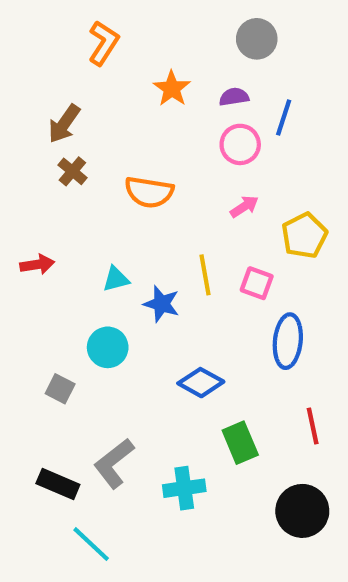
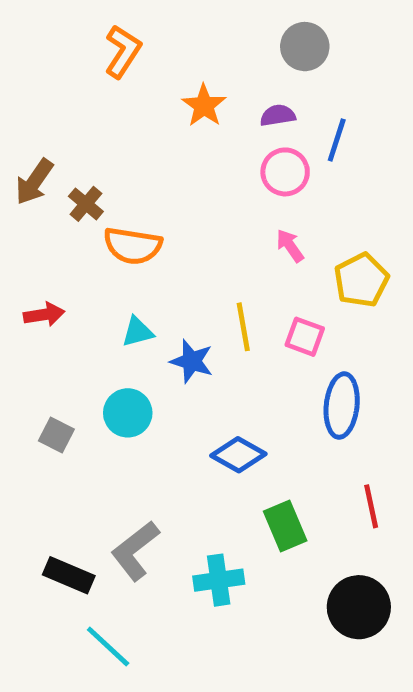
brown arrow: (64, 124) -> (34, 182), moved
orange semicircle: (149, 192) -> (133, 246), moved
pink arrow: (244, 207) -> (290, 246), turned -92
gray square: (60, 389) -> (56, 435), moved

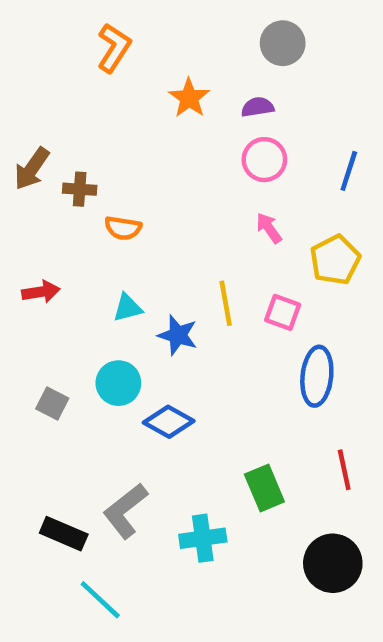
blue line: (337, 140) -> (349, 171), moved
brown cross: (86, 204) -> (80, 189), turned -36
orange semicircle: (133, 246) -> (123, 228), size x0.7
blue diamond: (238, 455) -> (169, 422), moved

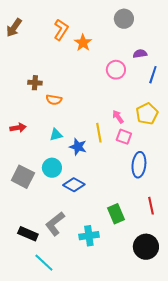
orange L-shape: (114, 48) -> (61, 30), moved
purple semicircle: (258, 107) -> (140, 54), moved
brown arrow: (32, 169) -> (14, 28), moved
pink arrow: (269, 228) -> (118, 117), moved
gray square: (52, 404) -> (23, 177), size x1.6

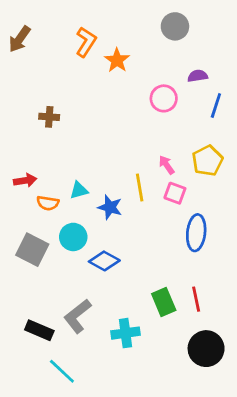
orange semicircle: (54, 100) -> (48, 203), moved
red line: (151, 206) -> (196, 299), moved

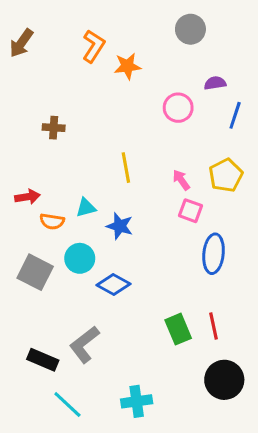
orange star: (117, 60) -> (127, 66), turned 30
yellow line: (140, 187) -> (126, 168), moved
cyan cross: (126, 333) -> (137, 401), moved

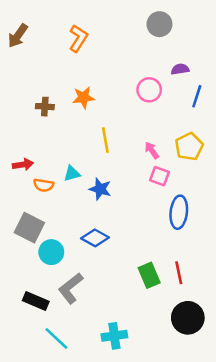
orange star: (127, 66) -> (83, 98), moved
cyan circle: (80, 258) -> (51, 252), moved

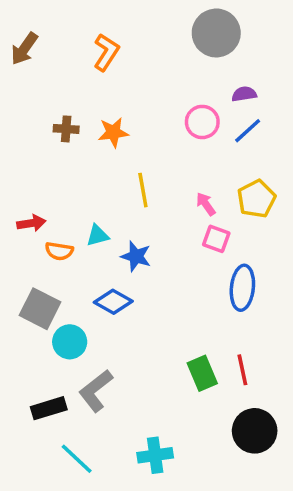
gray circle: (159, 24) -> (216, 33), size x1.4
blue line: (197, 96) -> (248, 131), moved, turned 30
brown cross: (45, 107) -> (66, 129), moved
blue diamond: (95, 238) -> (113, 302), moved
black rectangle: (36, 301) -> (49, 408), turned -40

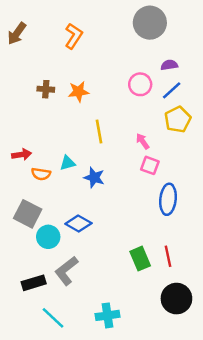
yellow pentagon: (256, 199) -> (178, 119), moved
blue diamond: (113, 302) -> (78, 223), moved

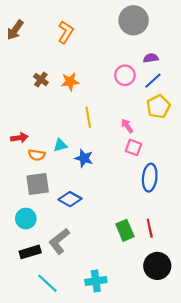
brown cross: (46, 89) -> (41, 80), turned 32
gray square: (28, 214) -> (38, 184), moved, turned -35
cyan circle: (48, 237) -> (26, 219), moved

